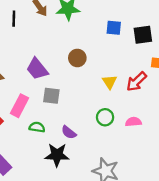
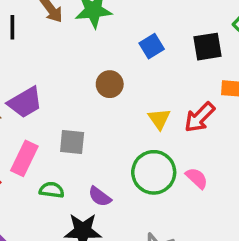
blue square: (114, 28) -> (152, 46), moved, turned -35
purple trapezoid: (37, 69) -> (25, 102), moved, turned -80
green circle: (105, 117) -> (154, 172), size x1.6
pink semicircle: (133, 122) -> (197, 178), turned 49

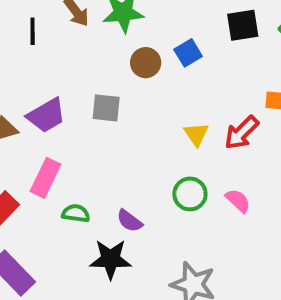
black square: (207, 47) -> (243, 25), moved
brown circle: (110, 84) -> (146, 63), moved
gray square: (72, 142) -> (106, 108), moved
green circle: (154, 172) -> (190, 194), size x0.7

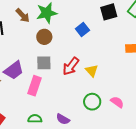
brown circle: (146, 63) -> (44, 37), moved
red arrow: (242, 133) -> (71, 66), moved
pink rectangle: (45, 178) -> (34, 86), moved

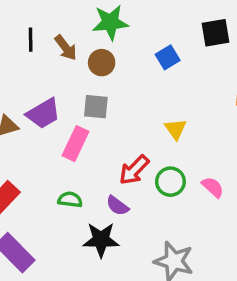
brown arrow: (23, 15) -> (66, 48), moved
red arrow: (71, 66) -> (134, 170), moved

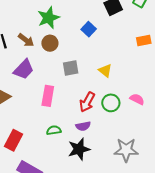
gray square: (96, 107) -> (71, 68), moved
purple trapezoid: (43, 114) -> (24, 69), moved
purple semicircle: (117, 206) -> (83, 126), turned -32

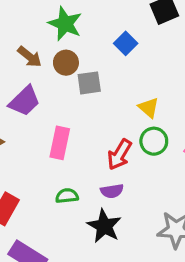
green star: (48, 18) -> (65, 24), turned -30
gray square: (71, 68) -> (89, 83), moved
green circle: (111, 103) -> (154, 141), moved
black star: (79, 149) -> (104, 226), turned -30

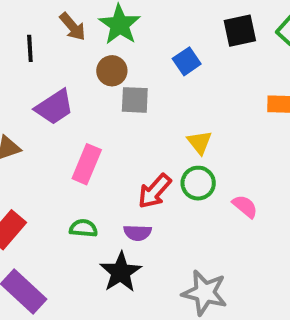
brown arrow: (30, 57) -> (73, 27), moved

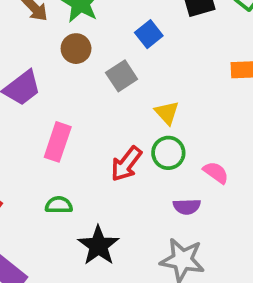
gray square: (135, 100) -> (122, 76), moved, turned -32
purple semicircle: (138, 233) -> (187, 207), moved

